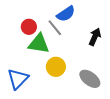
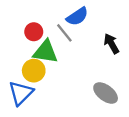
black arrow: (95, 37) -> (111, 44), turned -54
yellow circle: (56, 67) -> (34, 71), moved

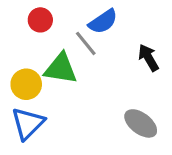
red circle: (34, 32) -> (40, 20), moved
yellow circle: (34, 71) -> (26, 84), moved

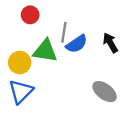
blue semicircle: (103, 22) -> (77, 44), moved
gray line: (86, 43) -> (64, 32), turned 48

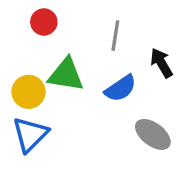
gray line: (64, 32) -> (115, 36), moved
blue semicircle: (77, 44) -> (121, 88), moved

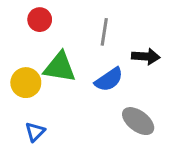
black arrow: (161, 63) -> (146, 56), turned 124
blue triangle: (30, 134) -> (35, 132), moved, size x0.6

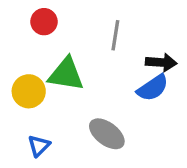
blue semicircle: (109, 80) -> (153, 88), moved
gray ellipse: (138, 121) -> (107, 134), moved

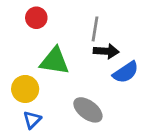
black arrow: (161, 62) -> (106, 51), moved
yellow circle: (29, 91) -> (25, 89), moved

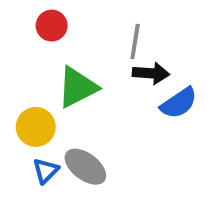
green triangle: (54, 61) -> (77, 87), turned -36
gray ellipse: (88, 110) -> (85, 167), moved

